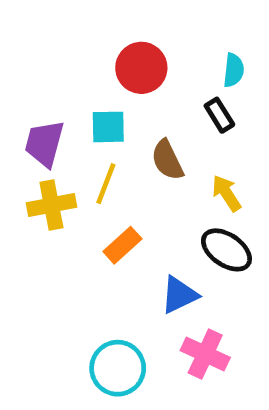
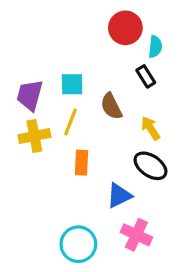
red circle: (141, 68) -> (125, 28), moved
orange rectangle: (122, 245) -> (81, 163), turned -45

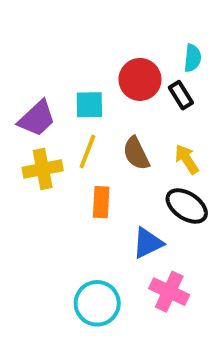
red circle: (125, 28) -> (140, 79), moved
purple trapezoid: (30, 95) -> (37, 118), turned -148
brown semicircle: (111, 106) -> (136, 153), moved

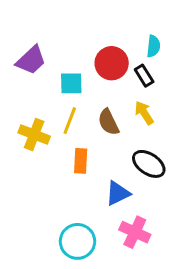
purple trapezoid: (37, 118) -> (31, 60), moved
yellow arrow: (187, 159) -> (144, 113), moved
yellow cross: (43, 169) -> (34, 134), turned 32

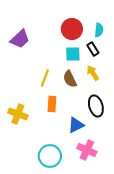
red circle: (112, 63) -> (72, 29), moved
cyan square: (71, 83) -> (73, 54), moved
yellow cross: (34, 134) -> (18, 114), moved
black ellipse: (149, 164) -> (96, 106), turned 40

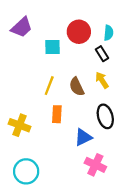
purple trapezoid: (20, 39) -> (22, 27), moved
cyan square: (73, 54) -> (52, 47), moved
cyan circle: (50, 156) -> (26, 171), moved

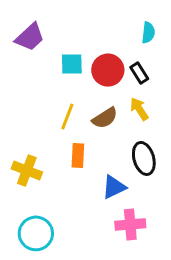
red circle: (79, 32) -> (108, 70), moved
cyan semicircle: (109, 33) -> (148, 33), moved
brown semicircle: (77, 87) -> (105, 118), turned -96
pink cross: (95, 165) -> (130, 224), turned -30

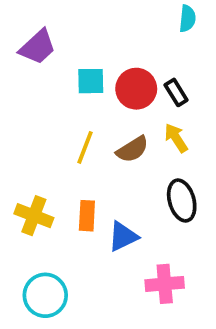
cyan semicircle: (148, 33) -> (187, 19), moved
orange rectangle: (78, 155) -> (87, 216), moved
blue triangle: (114, 187) -> (123, 237), moved

